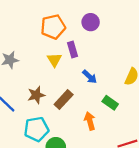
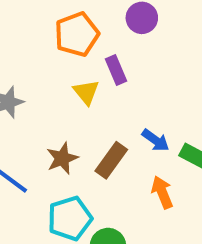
blue arrow: (90, 77) -> (155, 140), moved

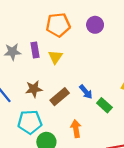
purple rectangle: (116, 70) -> (35, 50), moved
orange arrow: (162, 192) -> (76, 129), moved

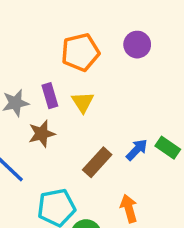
brown star: (34, 89) -> (42, 134), moved
blue arrow: (86, 92) -> (137, 150), turned -88
green rectangle: (104, 105) -> (168, 148), moved

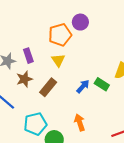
orange pentagon: (80, 52) -> (60, 35), moved
yellow triangle: (83, 102) -> (58, 60), moved
brown rectangle: (97, 162) -> (48, 87), moved

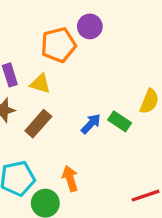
yellow triangle: (58, 60) -> (40, 84), moved, turned -40
orange arrow: (80, 122) -> (70, 179), moved

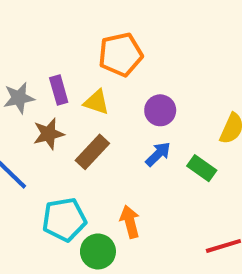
purple circle: (90, 26) -> (160, 110), moved
green rectangle: (120, 121) -> (202, 168), moved

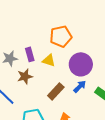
purple circle: (160, 110) -> (81, 64), size x1.5
brown rectangle: (92, 152) -> (56, 91), moved

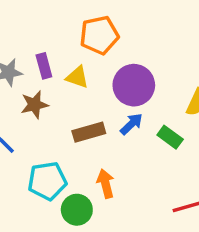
brown rectangle: (56, 91) -> (89, 132), turned 30

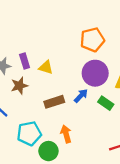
orange pentagon: (99, 35) -> (92, 40), moved
purple circle: (134, 85) -> (95, 73), moved

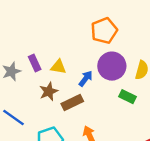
brown star: (19, 86) -> (49, 91), moved
blue arrow: (81, 96) -> (86, 79), moved

